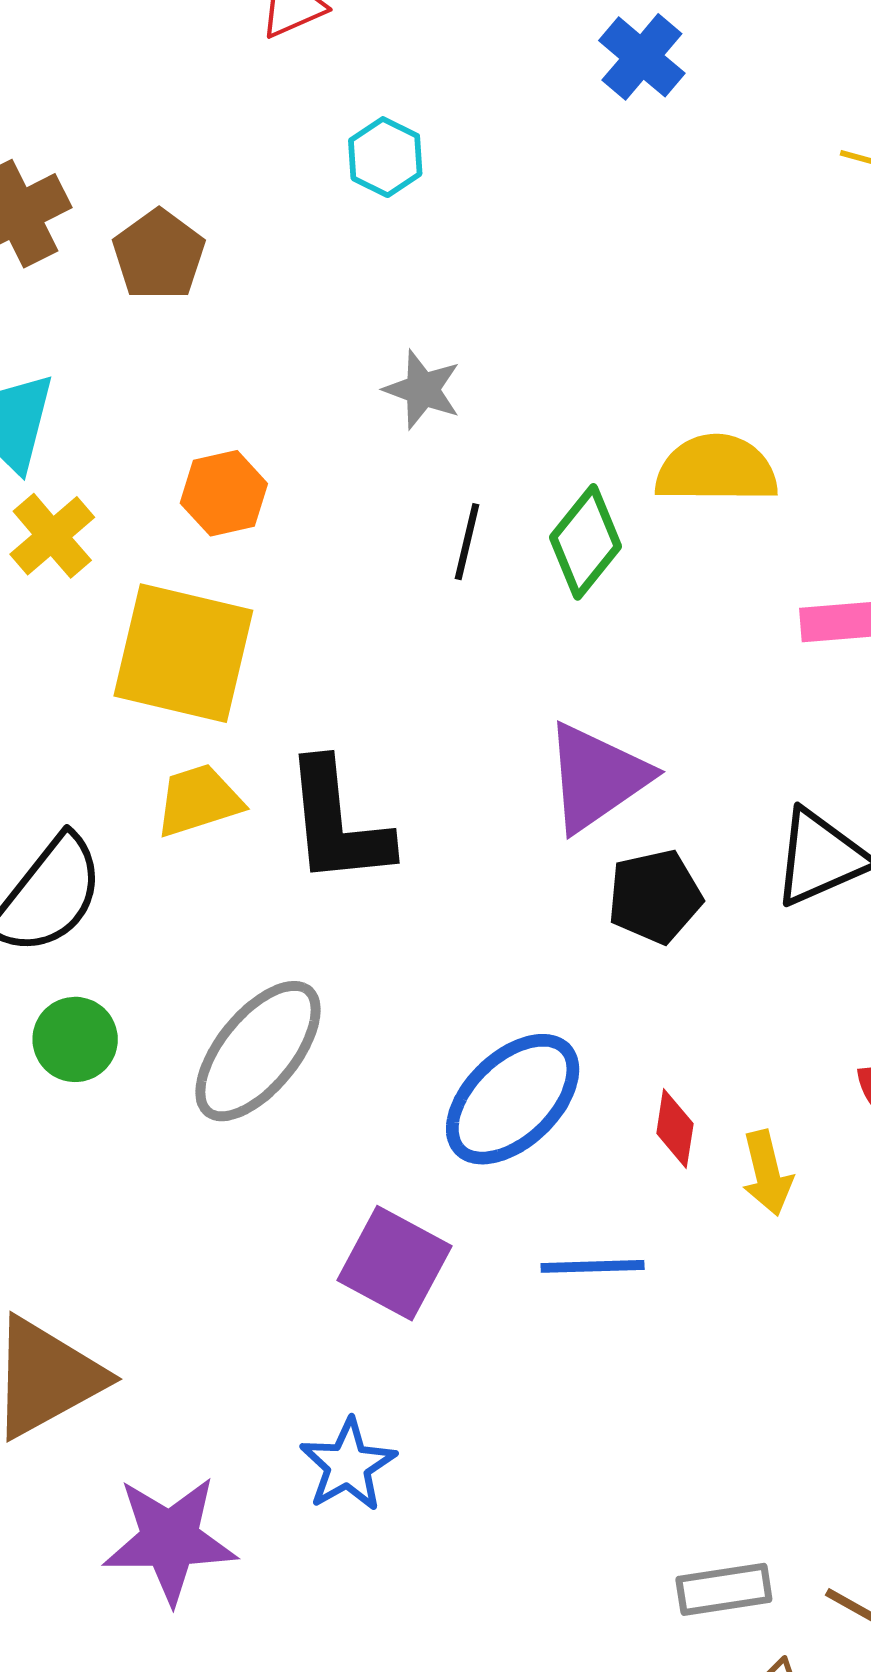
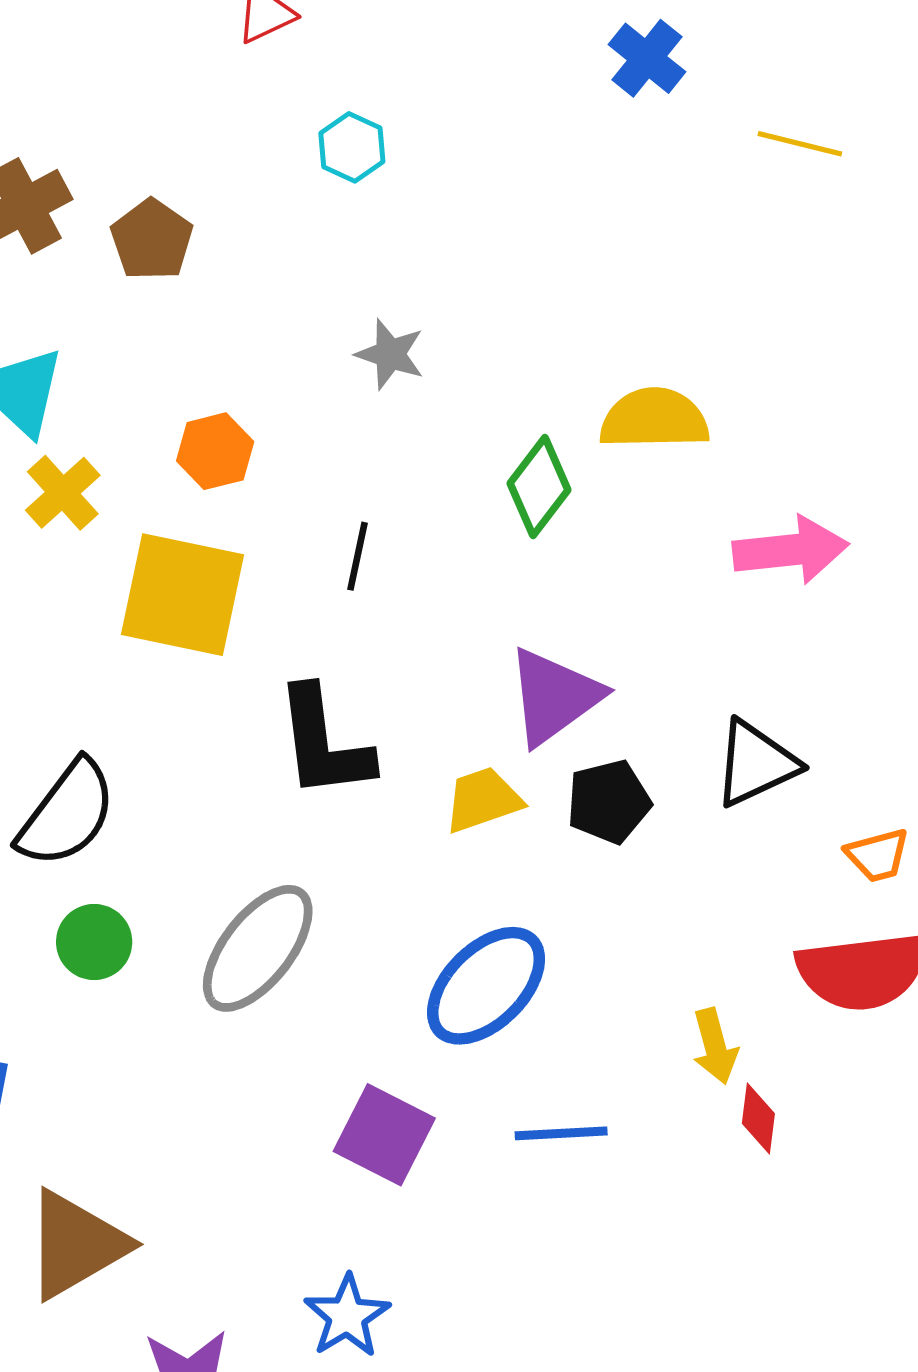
blue cross: (642, 57) -> (647, 58), moved
black line: (467, 542) -> (357, 556), moved
yellow trapezoid: (199, 800) -> (483, 800), moved
red diamond: (675, 1129) -> (758, 1119), moved

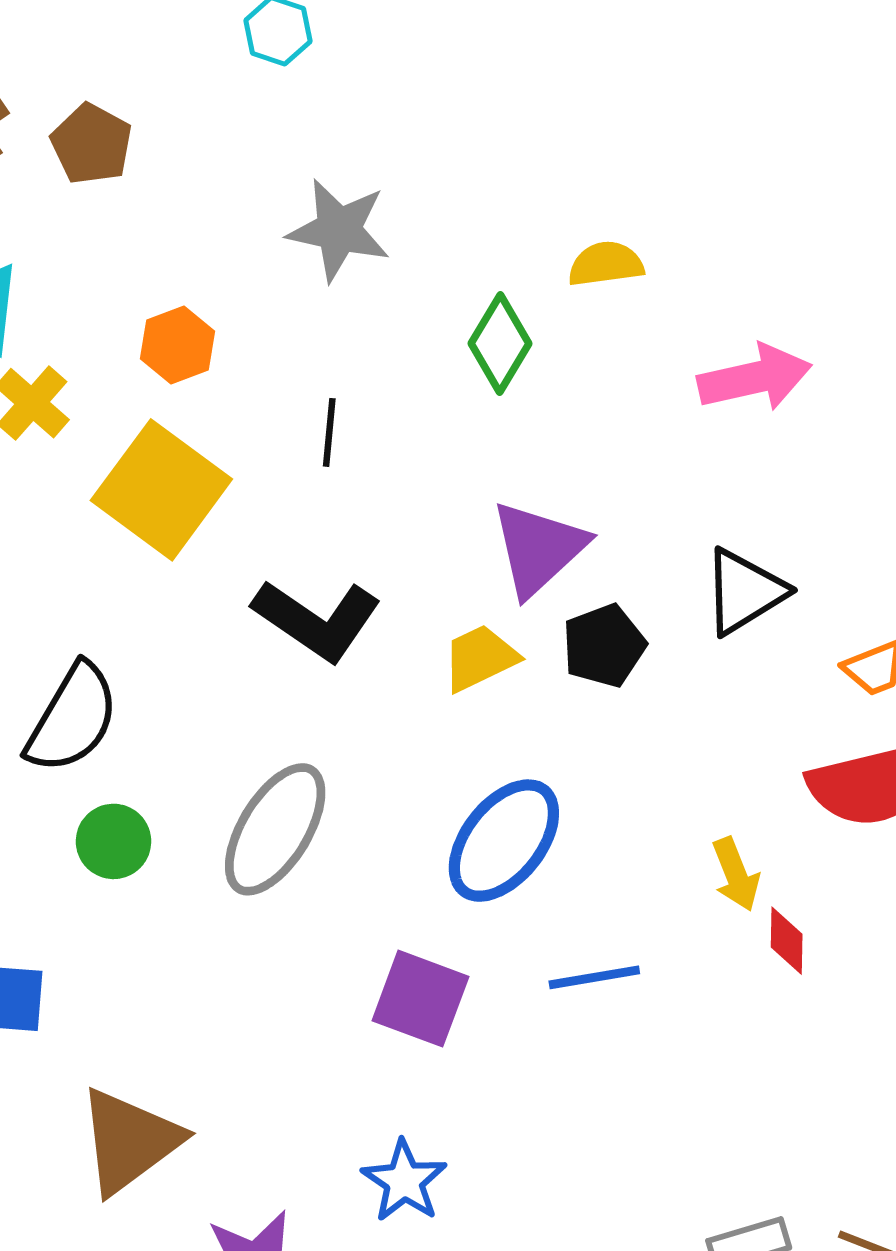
gray star: (390, 354) -> (339, 230), size x1.5
yellow semicircle: (654, 419) -> (606, 264), size x0.7
yellow square: (182, 595) -> (161, 490), turned 31
black L-shape: (324, 743) -> (317, 620), turned -42

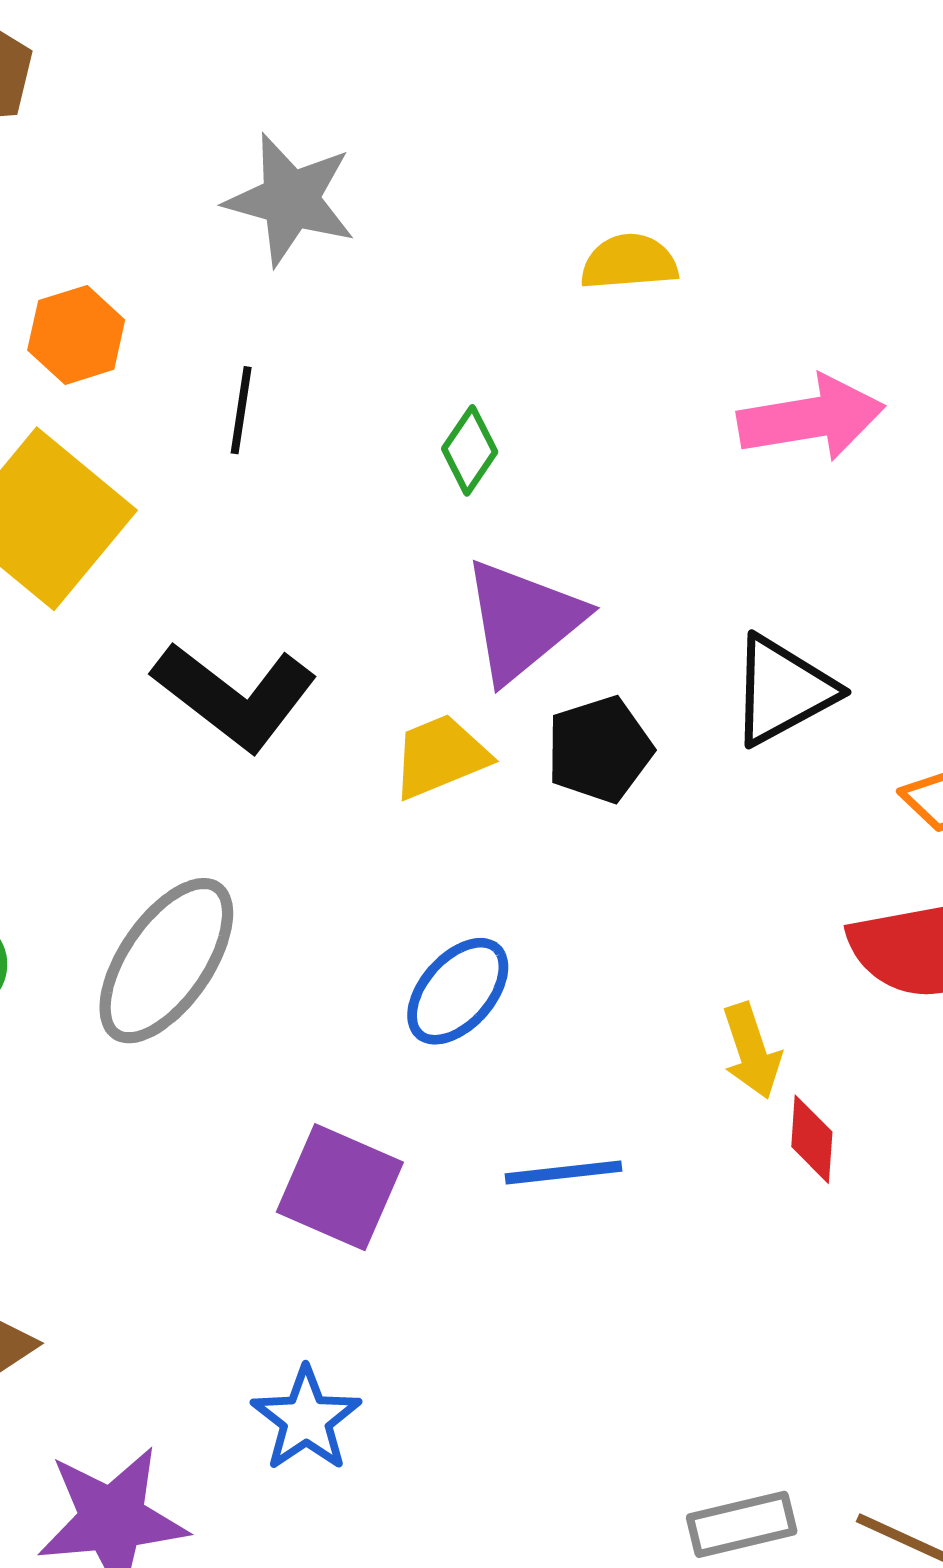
green diamond: (500, 344) -> (470, 450), moved, size x0.7
black line: (329, 432) -> (241, 410), moved
blue ellipse: (504, 841) -> (458, 991), size x0.7

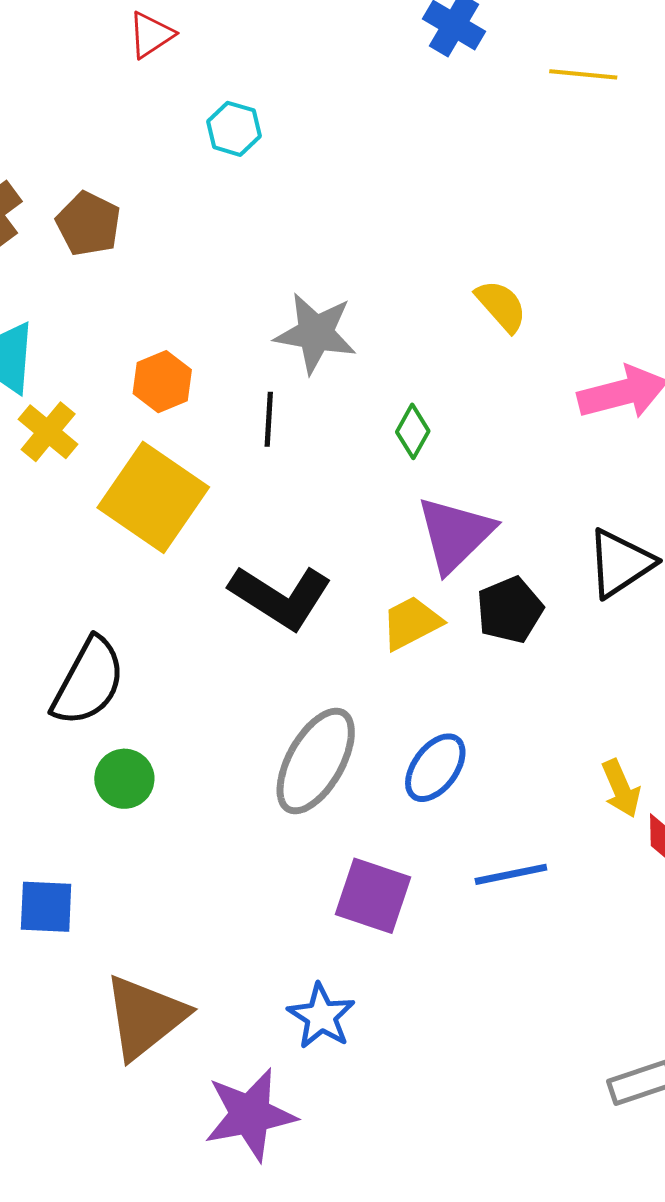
gray star: (290, 200) -> (316, 333), moved
yellow semicircle: (629, 262) -> (501, 306), turned 58
gray ellipse: (166, 961) -> (316, 761), moved
blue star: (306, 1419) -> (321, 1016), moved

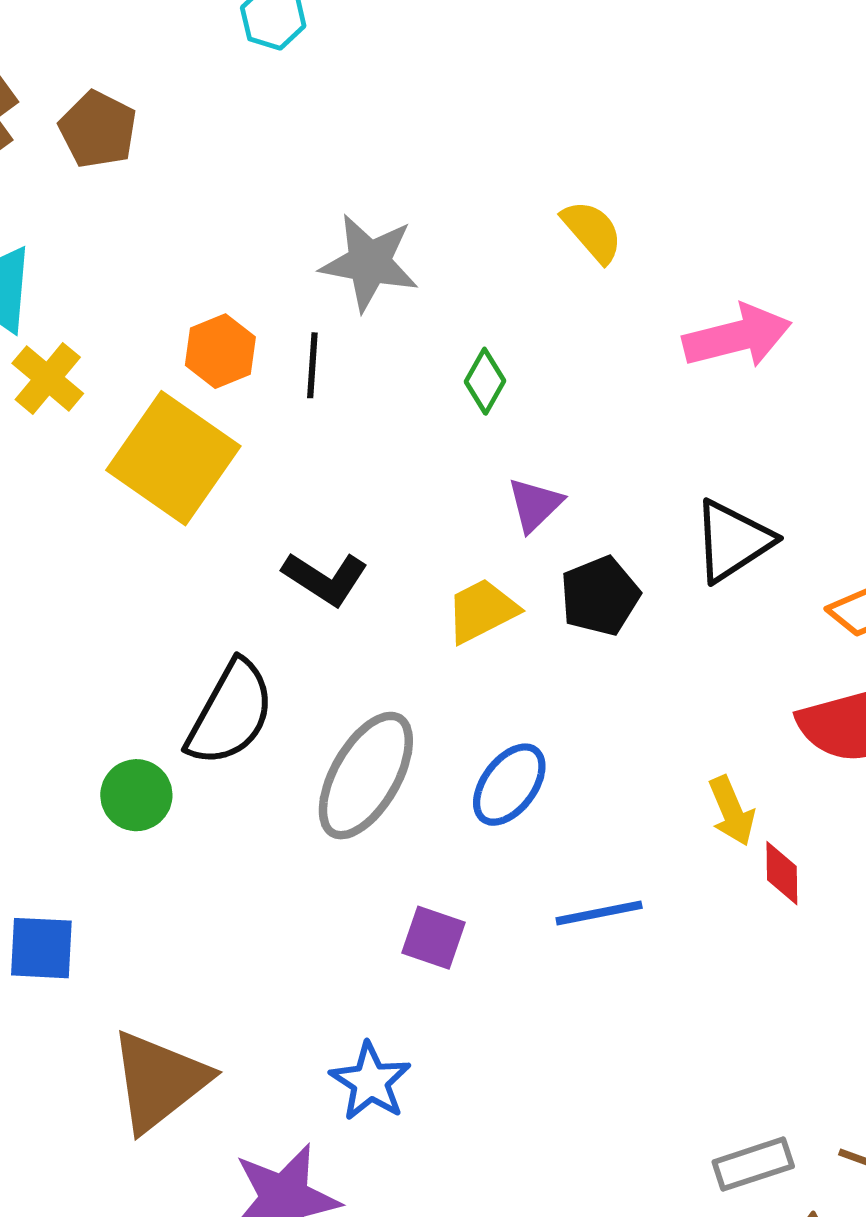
orange hexagon: (162, 382) -> (220, 351), moved
purple triangle: (455, 534) -> (535, 505), size x0.6
black L-shape: (281, 597) -> (325, 578), size x0.7
black semicircle: (88, 682) -> (230, 713), moved
purple square: (373, 896) -> (433, 938), size x0.7

